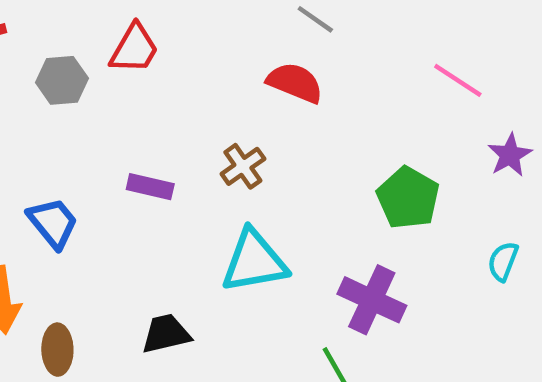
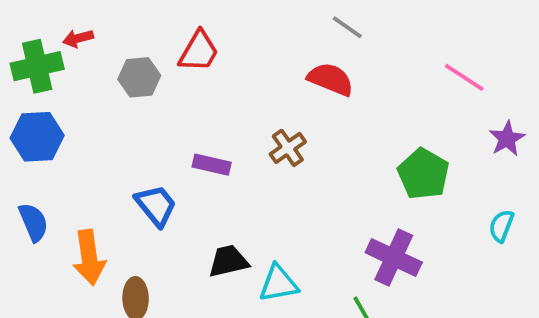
blue trapezoid: (53, 223) -> (156, 205), moved
cyan triangle: (254, 261) -> (279, 283), moved, size x0.7
black trapezoid: (166, 334) -> (228, 261), moved

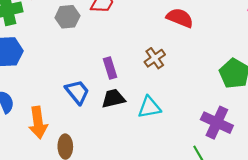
purple rectangle: (212, 165) -> (110, 68), turned 60
black trapezoid: (228, 261) -> (113, 99), moved
cyan triangle: (279, 283) -> (149, 107), moved

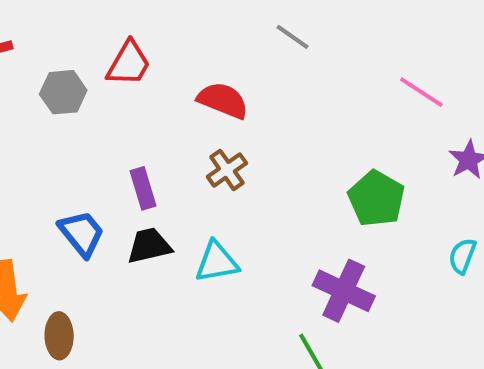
red semicircle: (180, 18) -> (223, 100), moved

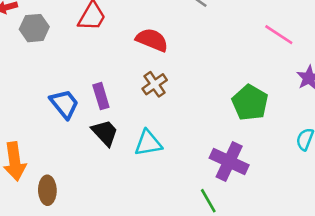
gray hexagon: (63, 92) -> (34, 28), moved
blue trapezoid: (82, 233) -> (64, 104), moved
black trapezoid: (149, 246) -> (105, 133), turned 60

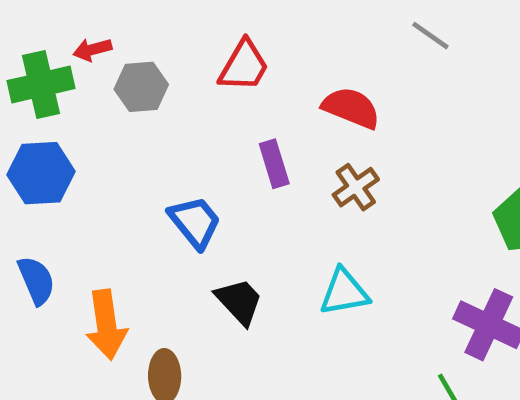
purple rectangle: (101, 96) -> (274, 164), moved
black trapezoid: (105, 133) -> (239, 301), moved

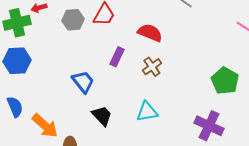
gray hexagon: (141, 87) -> (73, 20), moved
purple rectangle: (274, 164) -> (117, 57), turned 42
orange arrow: (106, 325) -> (45, 126), turned -40

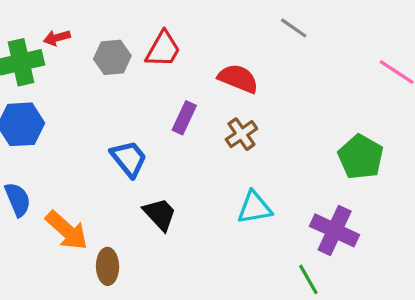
cyan triangle: (147, 112) -> (255, 208), moved

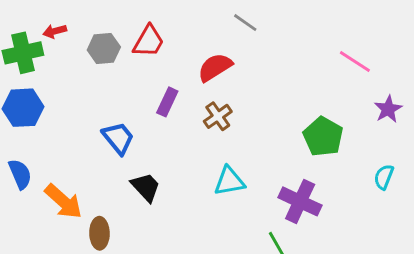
gray line: (294, 28) -> (245, 23), moved
red semicircle: (238, 79) -> (215, 67), turned -54

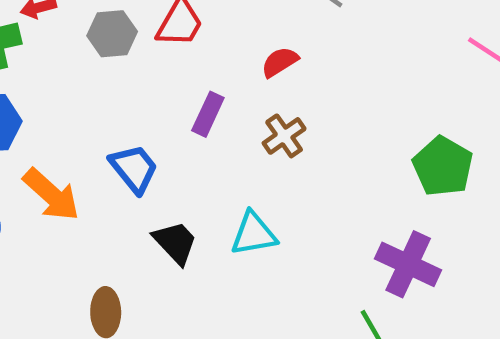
red semicircle: (215, 67) -> (280, 62), size x0.7
cyan triangle: (229, 181) -> (254, 234), moved
orange arrow: (63, 201) -> (51, 195), moved

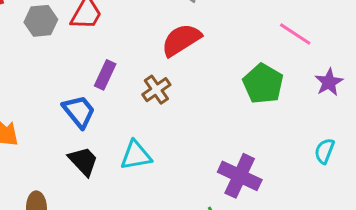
red semicircle: (280, 62) -> (181, 40), moved, size x1.6
green pentagon: (443, 166) -> (263, 84), moved
blue trapezoid: (134, 169) -> (79, 112), moved

